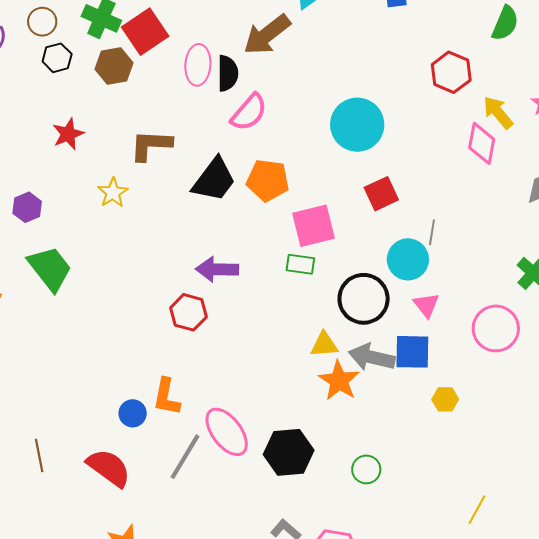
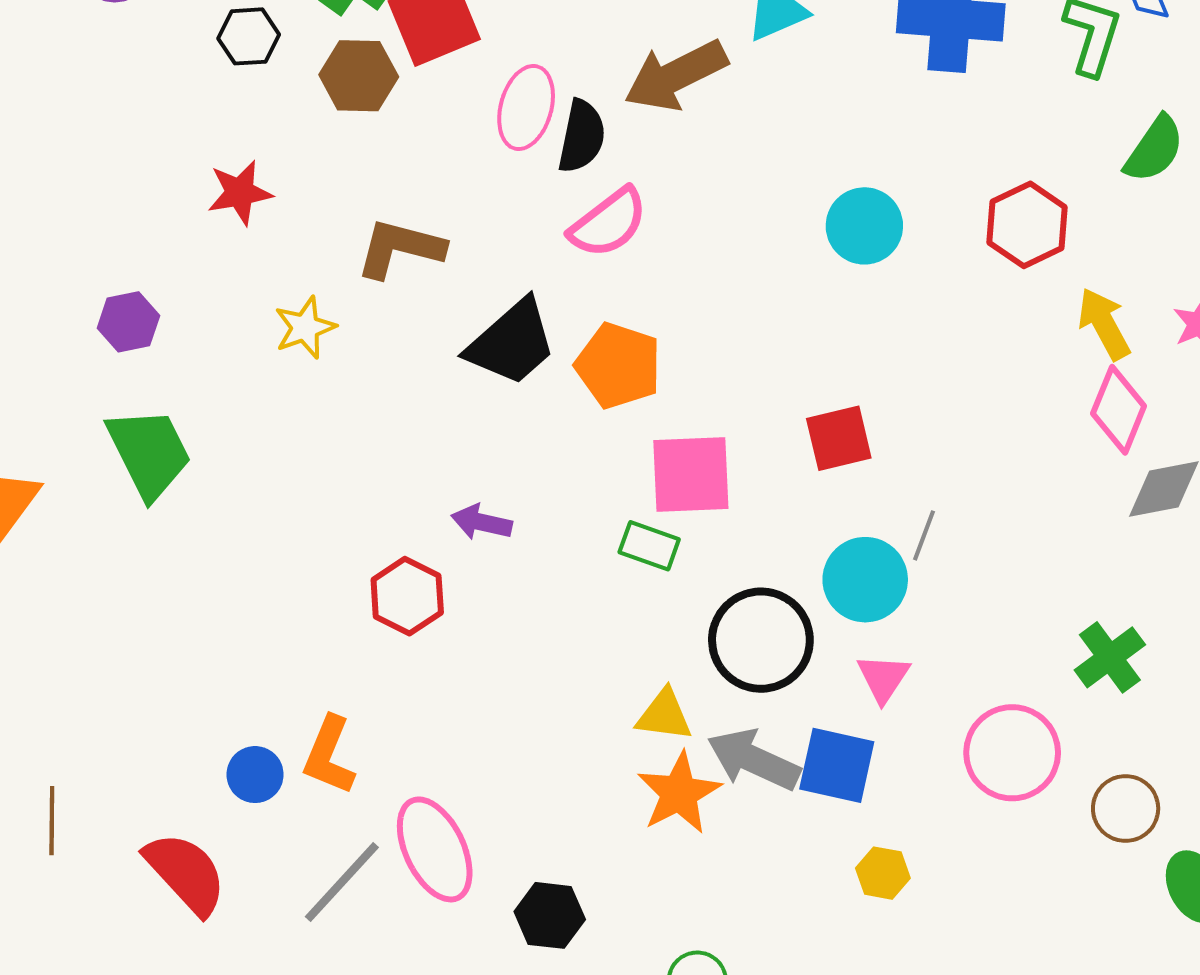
cyan circle: (357, 125) -> (864, 226), moved, size x0.7
pink diamond: (482, 143) -> (1119, 410), moved
purple arrow: (217, 269) -> (482, 522), size x0.7
black hexagon: (289, 452) -> (550, 915), size x0.7

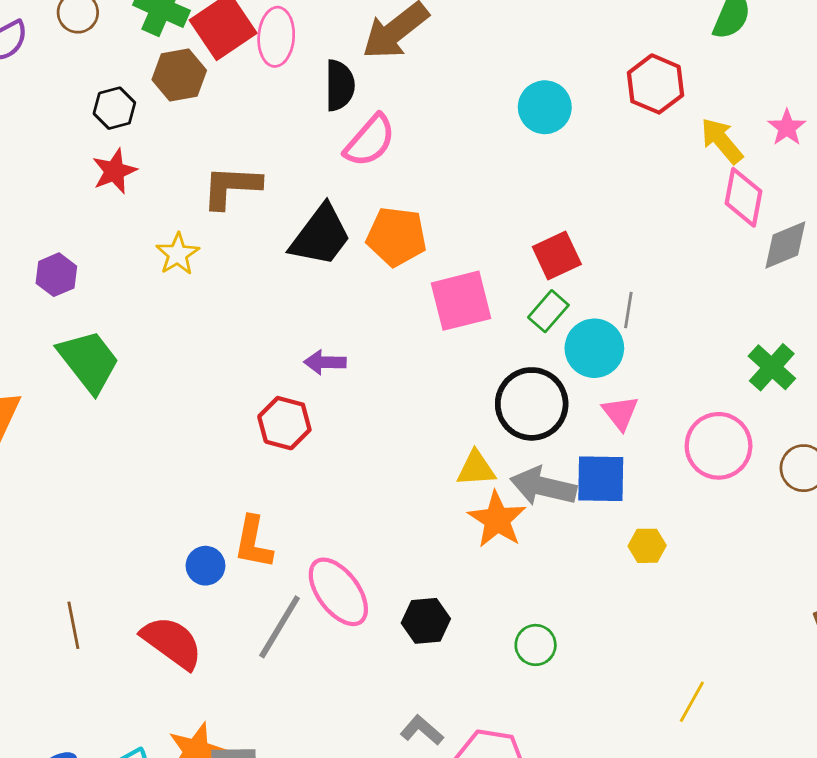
black hexagon: (249, 36) -> (114, 108), moved
pink ellipse: (526, 107) -> (276, 37), moved
green rectangle: (649, 546) -> (548, 311), moved, turned -57

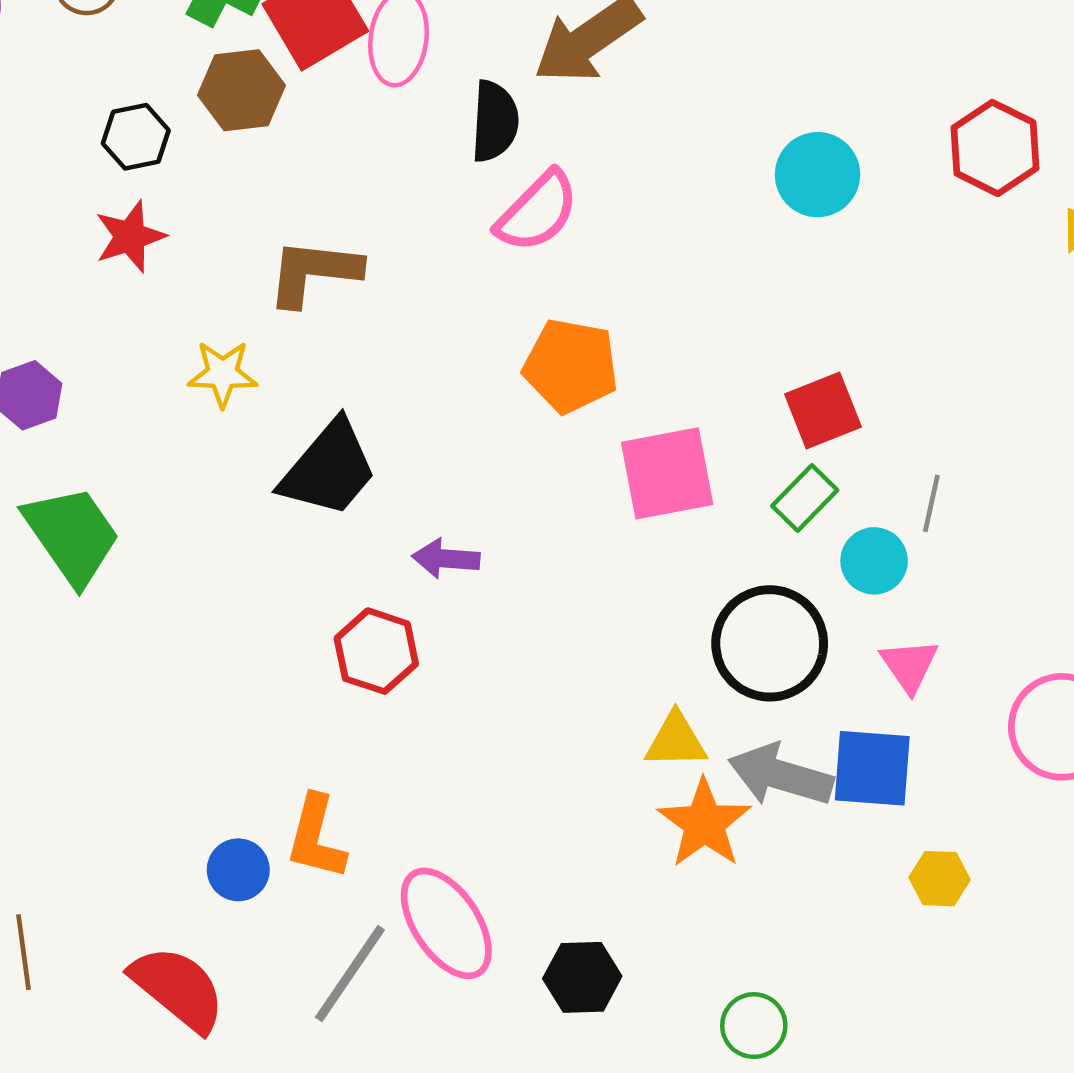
black trapezoid: (321, 236) -> (329, 469), moved
yellow star: (178, 254) -> (223, 374), turned 30
cyan circle: (594, 348) -> (874, 561), size x0.7

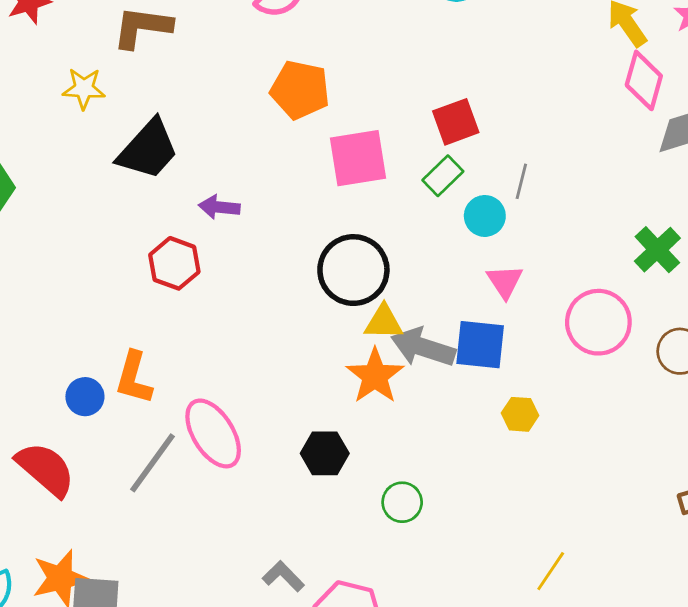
black circle: (770, 643) -> (353, 270), moved
yellow triangle: (676, 741) -> (384, 322), moved
black hexagon: (582, 977) -> (325, 453), moved

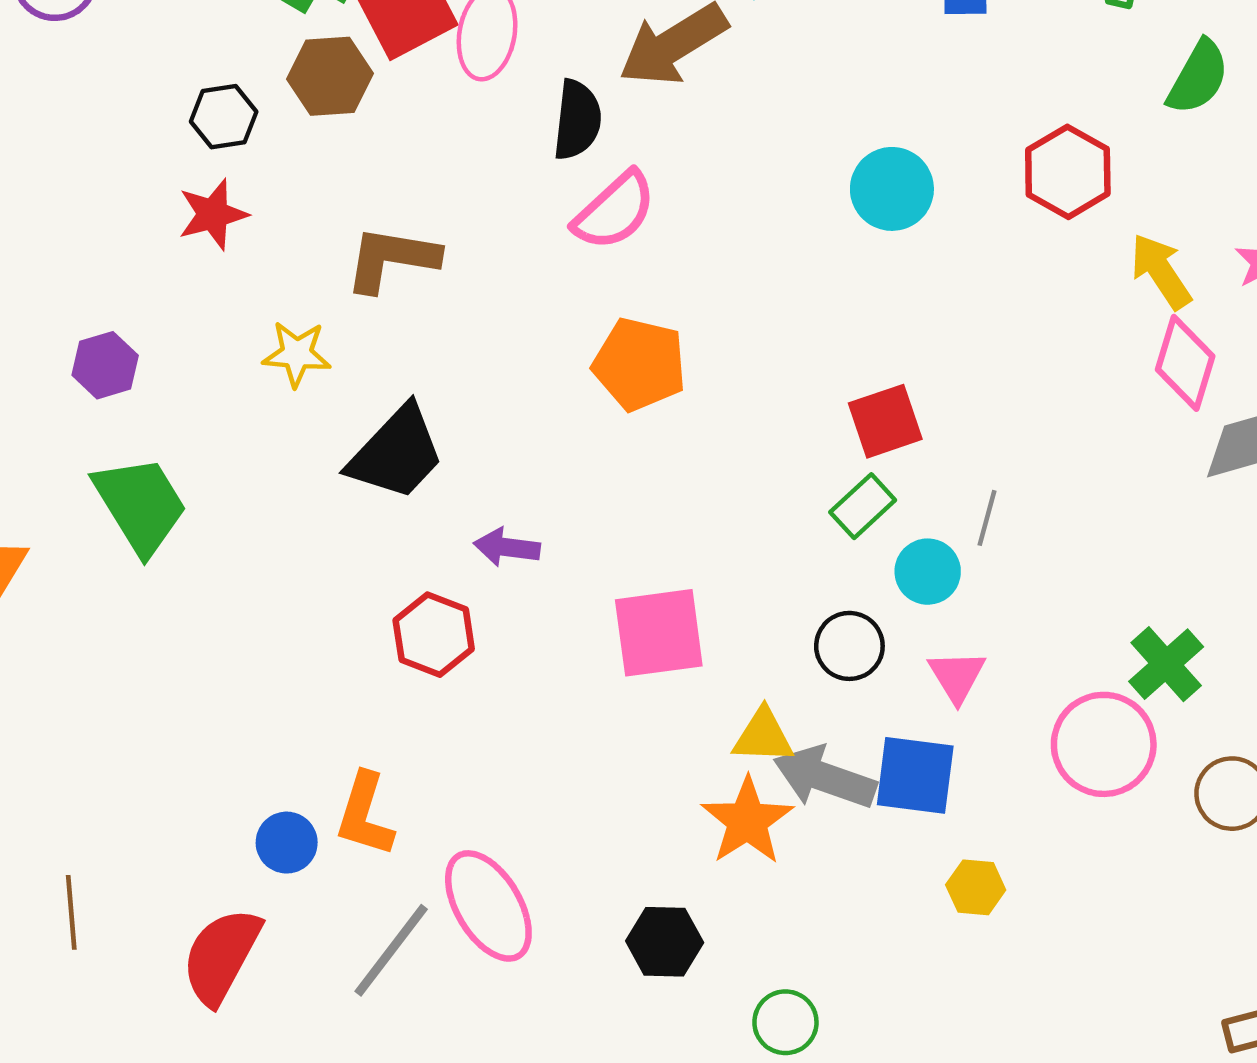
pink square: (358, 158) -> (659, 633), moved
green cross: (657, 250) -> (1166, 664), moved
black circle: (353, 270) -> (849, 646), moved, size x0.6
red semicircle: (46, 469) -> (221, 956), turned -104

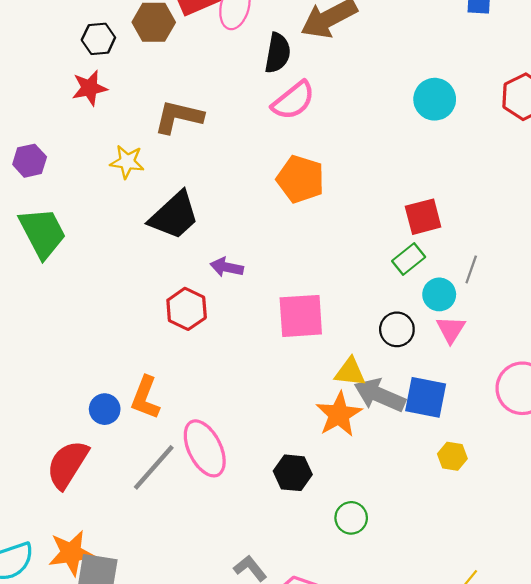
pink triangle: (957, 676) -> (451, 329), moved

